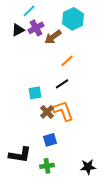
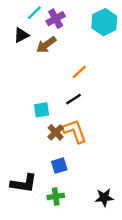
cyan hexagon: (73, 19) -> (104, 22), moved
purple cross: (36, 28) -> (56, 19), moved
brown arrow: (53, 37) -> (46, 45), moved

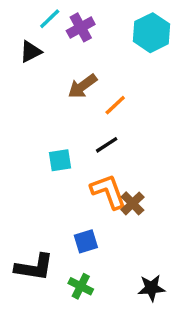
brown arrow: (46, 45) -> (82, 86), moved
brown cross: (56, 132) -> (132, 203), moved
green cross: (56, 196) -> (81, 286), turned 35

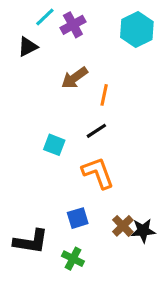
orange line: (115, 105) -> (104, 95), turned -35
cyan square: (60, 160) -> (54, 145), turned 30
brown cross: (132, 203) -> (123, 226), moved
black star: (151, 288) -> (143, 231), moved

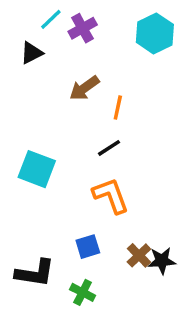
cyan square: (54, 145) -> (37, 169), moved, size x1.5

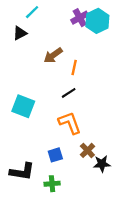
purple cross: (83, 28) -> (80, 18), moved
brown cross: (139, 255) -> (87, 150), moved
green cross: (83, 292) -> (52, 184), turned -32

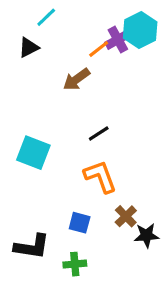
purple cross: (80, 18) -> (118, 40), moved
orange line: (74, 67) -> (99, 49), moved, turned 40
blue square: (55, 155) -> (80, 223), turned 32

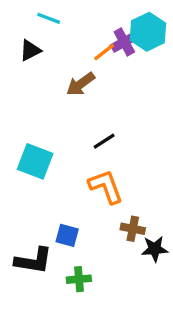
cyan line: (46, 17) -> (49, 18), turned 65
brown cross: (126, 216) -> (133, 229), turned -35
blue square: (80, 223) -> (67, 235), moved

